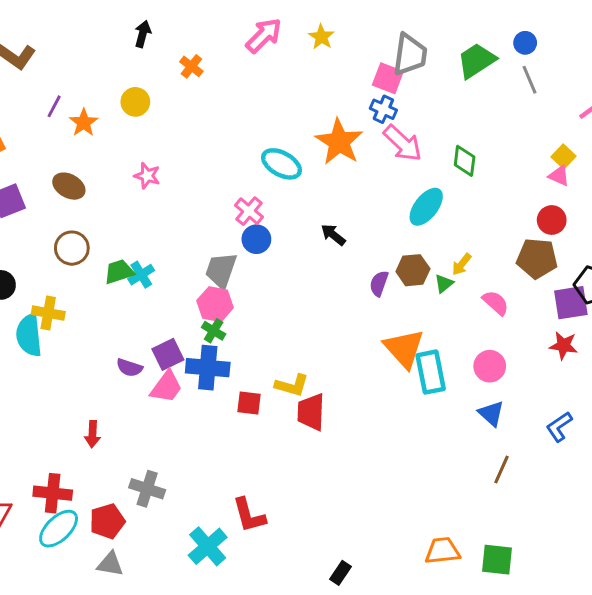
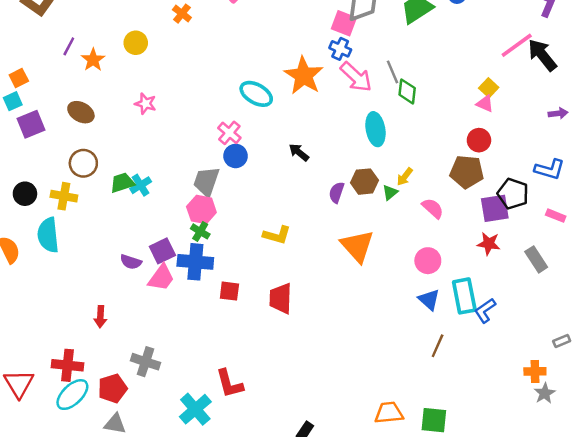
gray line: (530, 80) -> (393, 72), moved
cyan ellipse: (426, 207) -> (375, 129), turned -48
yellow cross: (48, 313) -> (64, 196), moved
cyan rectangle: (431, 372) -> (464, 296), moved
yellow L-shape: (292, 385) -> (277, 235), moved

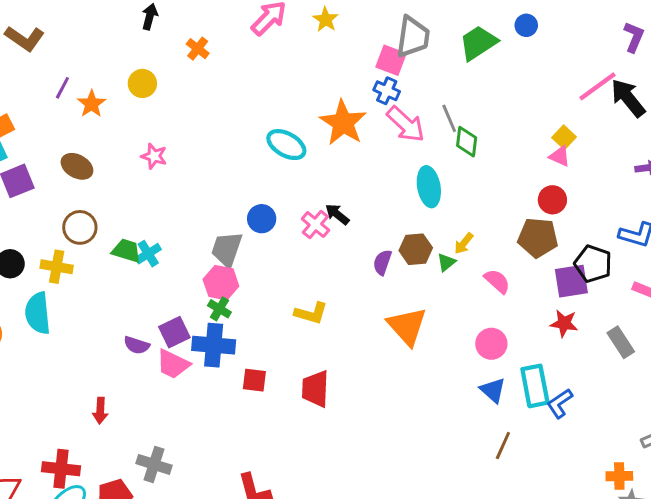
pink cross: (229, 133) -> (315, 225), moved
green trapezoid: (122, 183) -> (126, 251), turned 35
pink trapezoid: (161, 278) -> (173, 364), turned 80

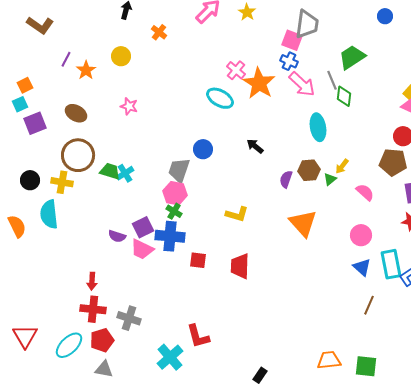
green trapezoid: (478, 43) -> (352, 57), moved
pink cross: (315, 225) -> (236, 70), moved
brown circle: (80, 227) -> (78, 155), size x1.4
red cross: (61, 469) -> (93, 309), moved

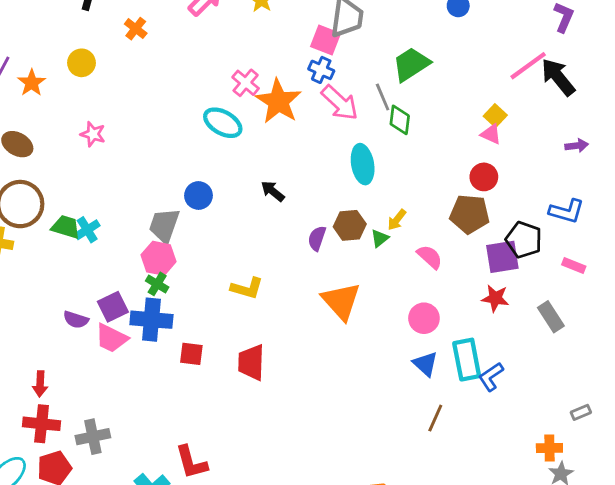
gray cross: (129, 318) -> (93, 437), turned -30

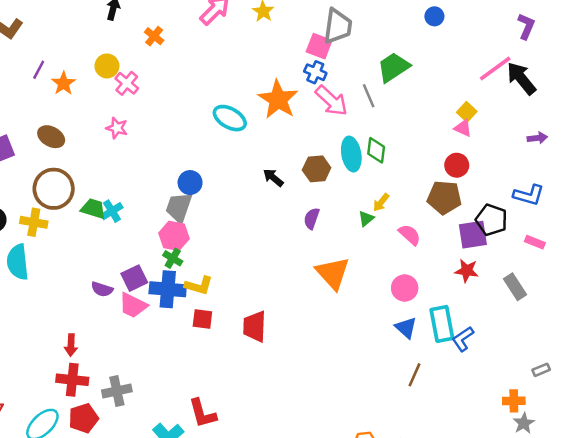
pink cross: (246, 83) -> (127, 83), moved
green diamond: (400, 120) -> (376, 150), moved
blue circle: (198, 196) -> (190, 183), moved
brown hexagon: (350, 225) -> (317, 169), moved
yellow L-shape: (247, 288) -> (199, 286), moved

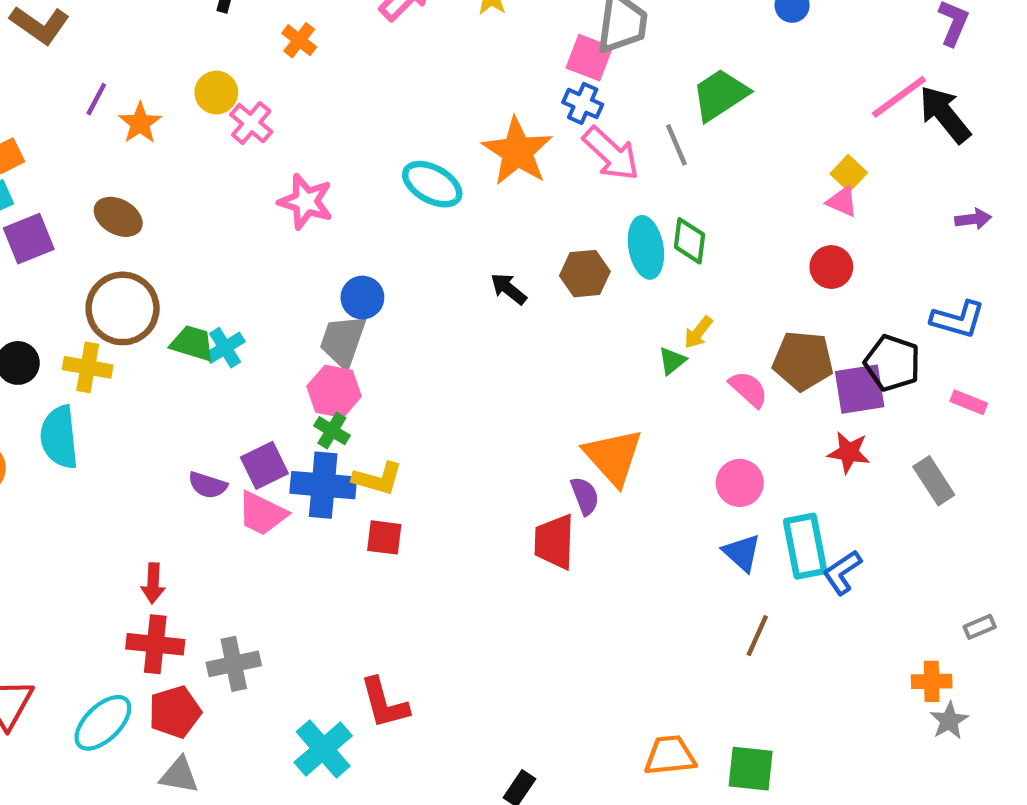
pink star: (117, 128) -> (306, 202), moved, size x1.4
brown pentagon: (444, 197) -> (803, 361), moved
purple semicircle: (312, 219) -> (585, 496), moved, turned 140
red trapezoid: (255, 326) -> (554, 542), moved

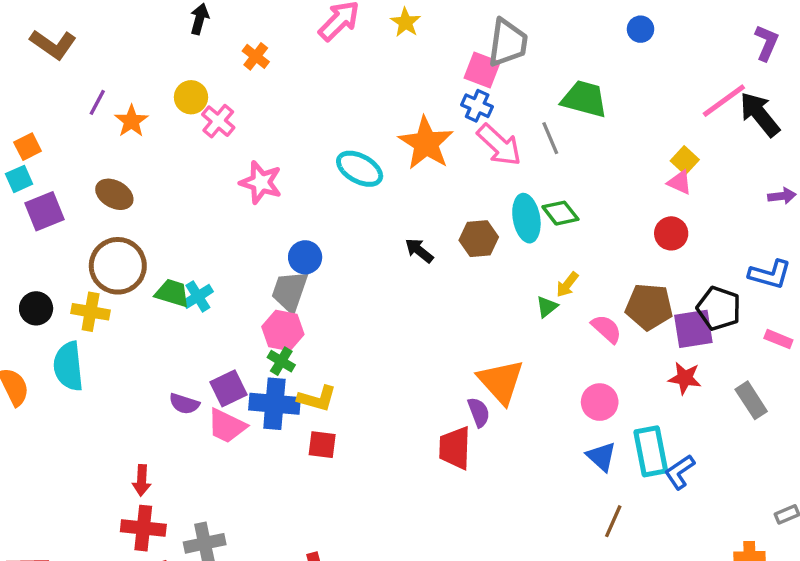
green trapezoid: (720, 95) -> (584, 99), turned 48
green diamond: (690, 241) -> (560, 213), turned -45

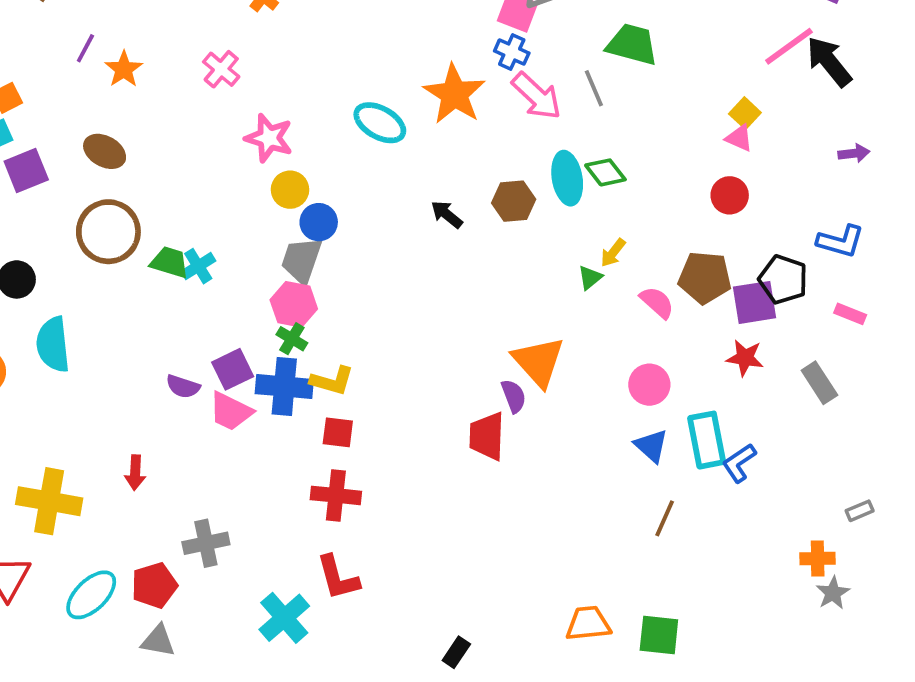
yellow circle: (191, 97) -> (290, 190), moved
yellow cross: (91, 312) -> (49, 501), moved, size x1.5
red cross: (143, 528) -> (336, 495), moved

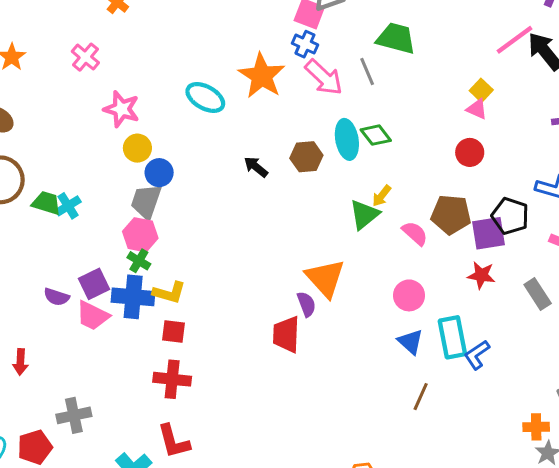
green triangle: (590, 278) -> (364, 215), size x1.6

